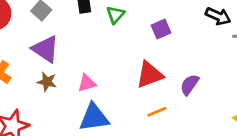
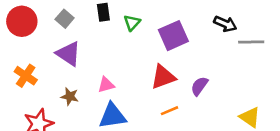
purple square: (161, 29) -> (173, 36), size x1.6
brown star: (47, 82) -> (70, 96), moved

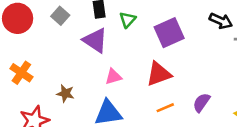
purple triangle: (68, 54) -> (95, 40), moved
pink triangle: (106, 85) -> (113, 77), moved
purple semicircle: (199, 86) -> (201, 103), moved

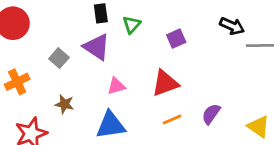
gray square: (60, 16) -> (59, 58), moved
purple square: (169, 33) -> (176, 39), size x0.6
orange cross: (21, 73) -> (17, 82), turned 30

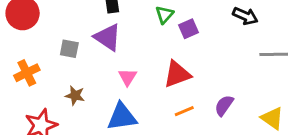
green triangle: (132, 25) -> (164, 15), moved
gray line: (260, 46) -> (274, 54), moved
gray square: (59, 58) -> (69, 49), turned -30
pink triangle: (116, 86) -> (128, 77), turned -42

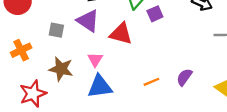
red triangle: (177, 74) -> (121, 34), moved, turned 35
pink triangle: (128, 77) -> (95, 60), moved
brown star: (75, 95) -> (61, 69), size x1.5

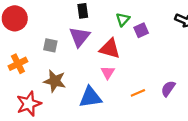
purple triangle: (88, 21) -> (80, 37), turned 35
pink triangle: (95, 60) -> (108, 72), moved

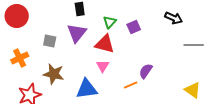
green triangle: (123, 19) -> (110, 22), moved
purple semicircle: (168, 89) -> (146, 71), moved

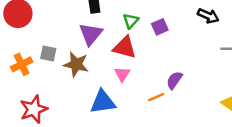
gray square: (50, 41) -> (48, 53), moved
brown star: (54, 74) -> (76, 64), moved

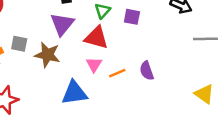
purple square: (160, 27) -> (132, 17), turned 35
purple semicircle: (174, 80) -> (147, 71), turned -54
orange line: (156, 97) -> (117, 73), moved

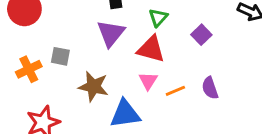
purple square: (132, 17) -> (201, 35), moved, turned 35
brown star: (47, 55) -> (93, 87), moved

